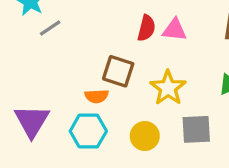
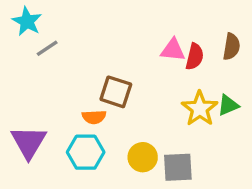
red semicircle: (146, 28) -> (195, 57), moved
yellow star: (168, 88) -> (200, 109), moved
gray square: (196, 129) -> (178, 167), moved

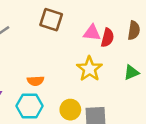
brown square: (116, 92) -> (51, 20), moved
yellow star: (200, 109) -> (89, 69), moved

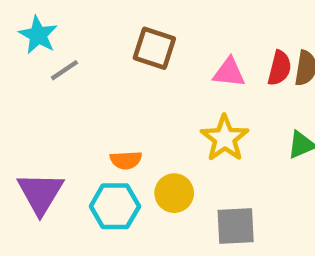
red semicircle: (107, 38) -> (280, 68), moved
yellow circle: (70, 110) -> (174, 193), moved

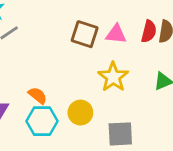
brown square: (154, 48) -> (85, 34), moved
orange semicircle: (126, 160) -> (38, 95), moved, turned -138

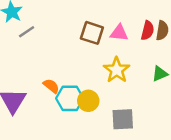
cyan hexagon: (42, 121) -> (70, 98), moved

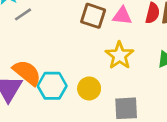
orange semicircle: (51, 86) -> (27, 73), moved, size x1.6
cyan hexagon: (70, 98) -> (52, 86), moved

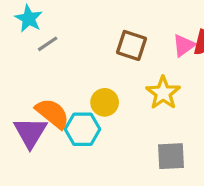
pink triangle: (122, 16) -> (184, 45), moved, turned -42
yellow circle: (89, 88) -> (105, 102), moved

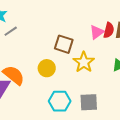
brown square: (131, 45) -> (64, 44), moved
cyan hexagon: (82, 129) -> (60, 101), moved

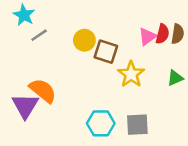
yellow circle: (47, 68) -> (84, 40), moved

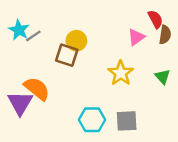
cyan star: (24, 15) -> (19, 30), moved
red semicircle: (163, 34) -> (155, 19), moved, turned -42
brown square: (106, 52) -> (67, 55), moved
green triangle: (175, 78) -> (163, 77), turned -49

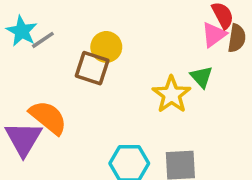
pink triangle: (136, 37) -> (214, 35), moved
green triangle: (163, 77) -> (201, 77), moved

